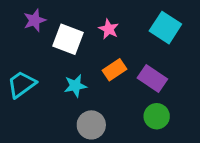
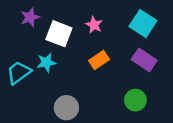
purple rectangle: (152, 78) -> (144, 60), moved
cyan star: (75, 86) -> (46, 62), moved
gray circle: (91, 125) -> (66, 108), moved

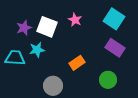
purple star: (30, 17) -> (24, 28), moved
orange rectangle: (99, 60) -> (77, 63), moved
cyan trapezoid: (19, 73) -> (15, 58), turned 40

